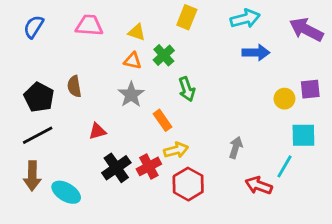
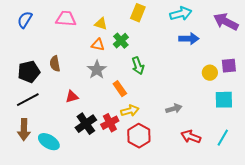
black pentagon: (39, 97) -> (29, 72), turned 30
gray arrow: (236, 147) -> (174, 109), turned 56
cyan line: (284, 166) -> (223, 138), moved

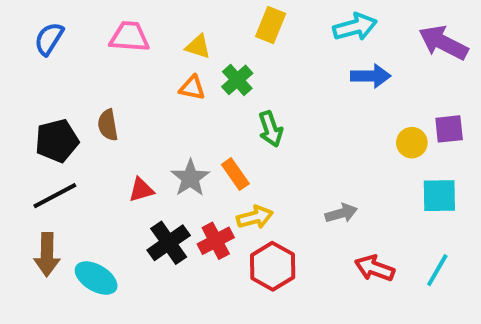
gray star: (97, 70) -> (190, 178), moved

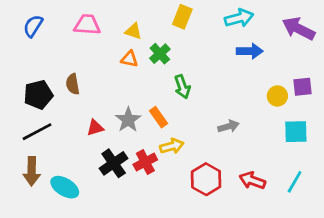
gray arrow: (341, 213) -> (229, 126), moved
red hexagon: (273, 266) -> (206, 179), moved

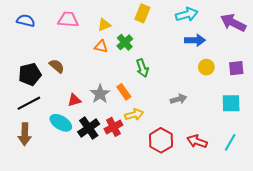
blue semicircle: (33, 26) -> (26, 21), turned 72
yellow triangle: (133, 31) -> (104, 25), turned -40
brown semicircle: (73, 84) -> (57, 66), turned 140
yellow circle: (277, 96) -> (206, 67), moved
cyan ellipse: (65, 187) -> (61, 123), moved

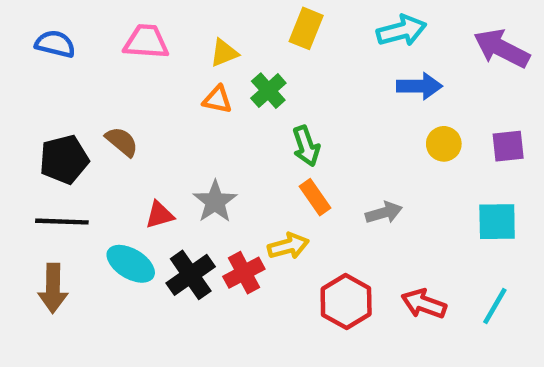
orange rectangle: (124, 92) -> (315, 197), moved
black line: (29, 103) -> (62, 222), turned 30

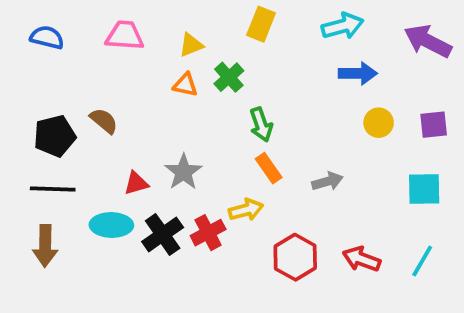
cyan ellipse: (131, 264) -> (111, 225), turned -30

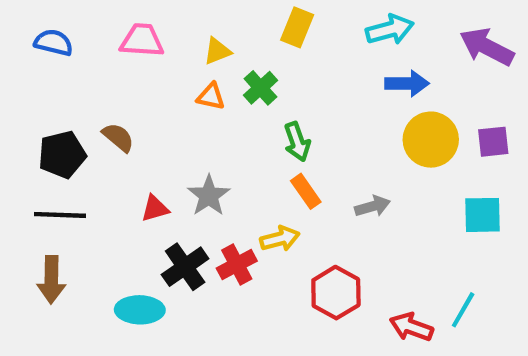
yellow circle: (379, 123) -> (431, 140), size x1.6
cyan ellipse: (111, 225) -> (140, 310), moved
red arrow: (362, 259) -> (411, 327), moved
cyan line: (422, 261) -> (463, 310), moved

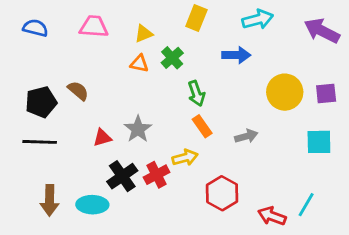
blue arrow: (407, 83) -> (236, 55), moved
brown arrow: (51, 280) -> (50, 200), moved

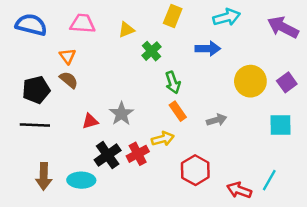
blue semicircle: (35, 28) -> (31, 25), size x1.4
orange triangle: (139, 64) -> (67, 56), moved, turned 42
purple square: (326, 93) -> (287, 82), turned -30

